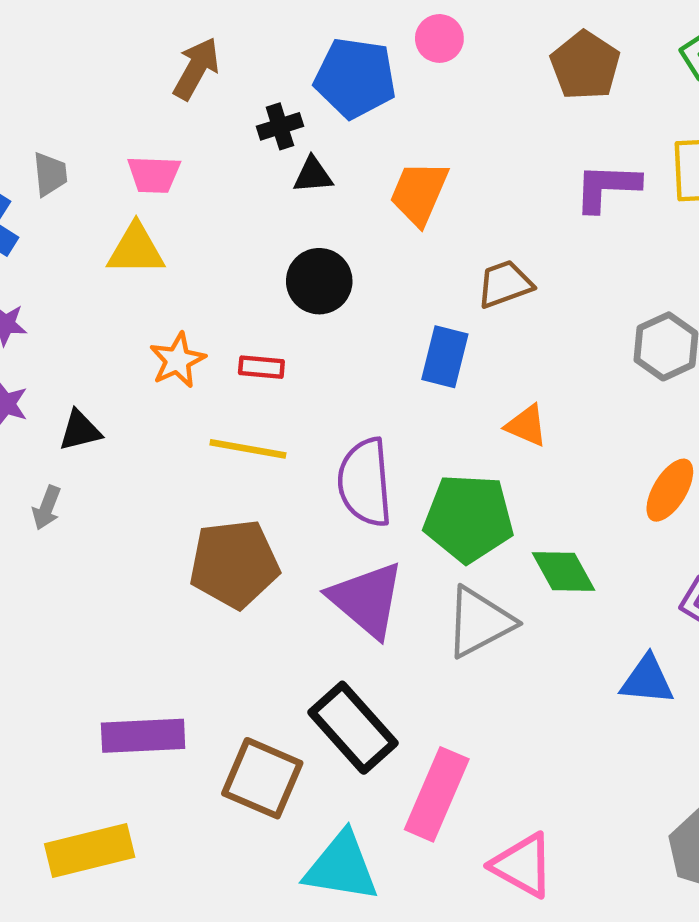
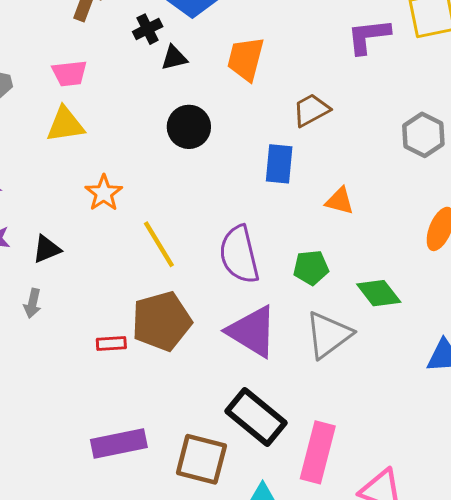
red rectangle: (261, 367) -> (111, 343), moved
yellow line: (248, 449) -> (159, 244), turned 57
green pentagon: (469, 518) -> (311, 268), size x0.6

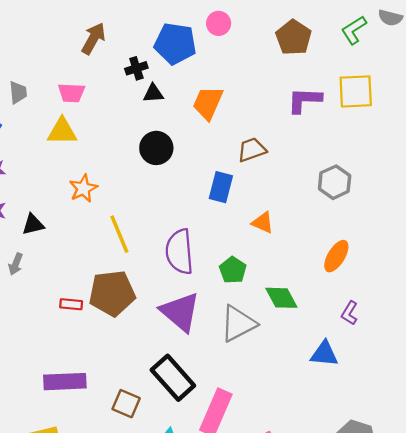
green pentagon: (311, 268) -> (233, 270), turned 30
brown square: (201, 459) -> (126, 404), size x0.7

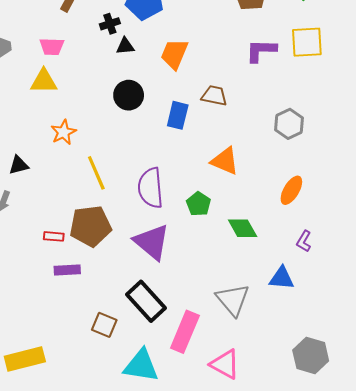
brown trapezoid: (252, 150) -> (214, 96), turned 32
blue rectangle: (221, 187) -> (178, 115), moved
orange triangle: (263, 223) -> (225, 161), size x1.4
gray triangle: (238, 324) -> (233, 300), moved, turned -42
purple rectangle: (65, 382) -> (67, 270), moved, size x0.7

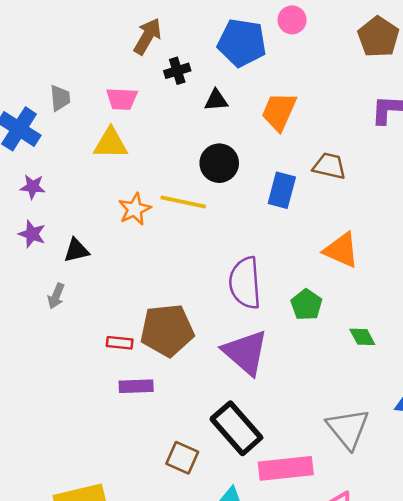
black cross: (110, 24) -> (177, 71), moved
yellow line: (96, 173) -> (183, 202), moved, turned -56
green diamond: (243, 228) -> (362, 337), size x0.7
pink rectangle: (185, 332) -> (286, 468), turned 60

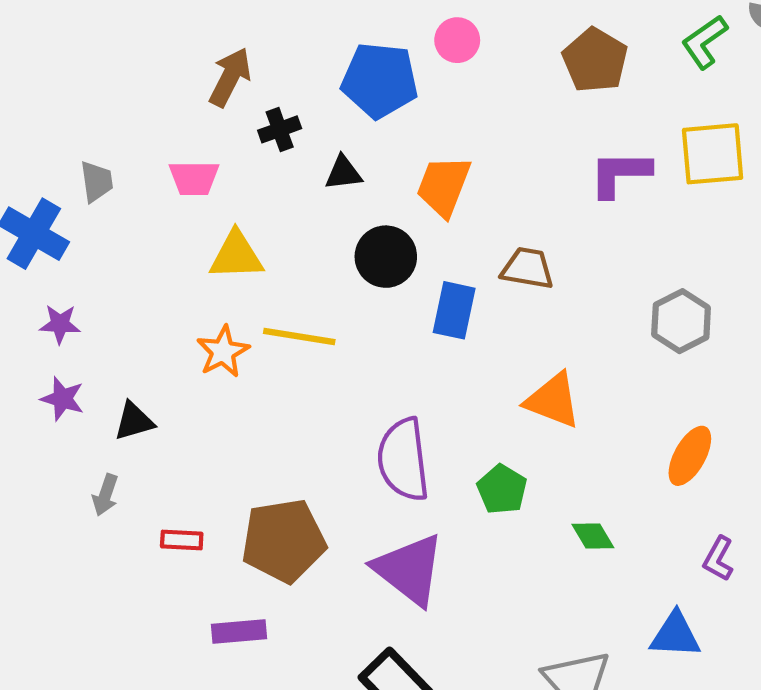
yellow triangle: (111, 143) -> (236, 256), moved
black circle: (219, 163) -> (386, 257), moved
red rectangle: (120, 343) -> (182, 540), moved

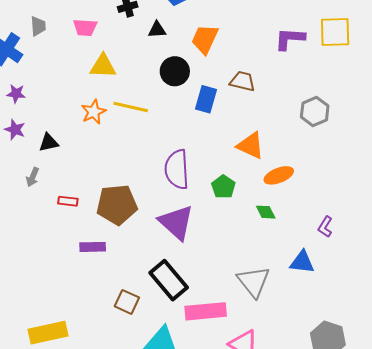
orange ellipse: (690, 456) -> (279, 175), moved, turned 36

